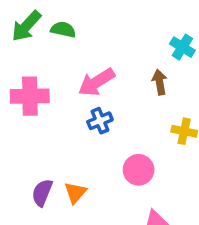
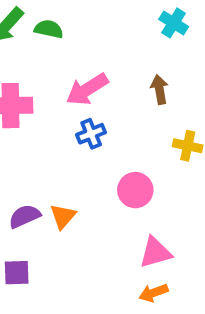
cyan cross: (182, 47) -> (174, 23), moved
purple semicircle: (42, 193) -> (25, 216), turned 44

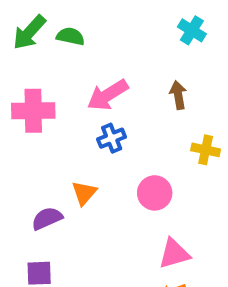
orange triangle: (63, 216) -> (84, 193), moved

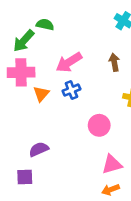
green arrow: (29, 32) -> (24, 41), moved
orange triangle: (84, 193) -> (41, 94), moved
purple semicircle: (47, 218) -> (39, 149), moved

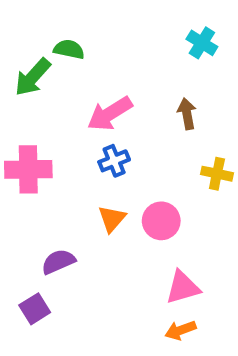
pink cross: (21, 72) -> (28, 169), moved
orange triangle: (41, 94) -> (112, 219), moved
purple square: (25, 177) -> (35, 309), turned -30

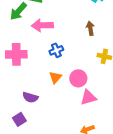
pink arrow: (110, 114) -> (42, 25), moved, turned 30
purple semicircle: (58, 262) -> (30, 97), turned -140
pink triangle: (183, 287) -> (88, 97), moved

